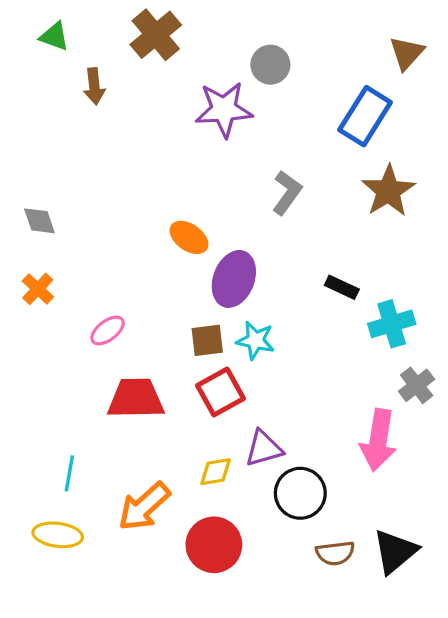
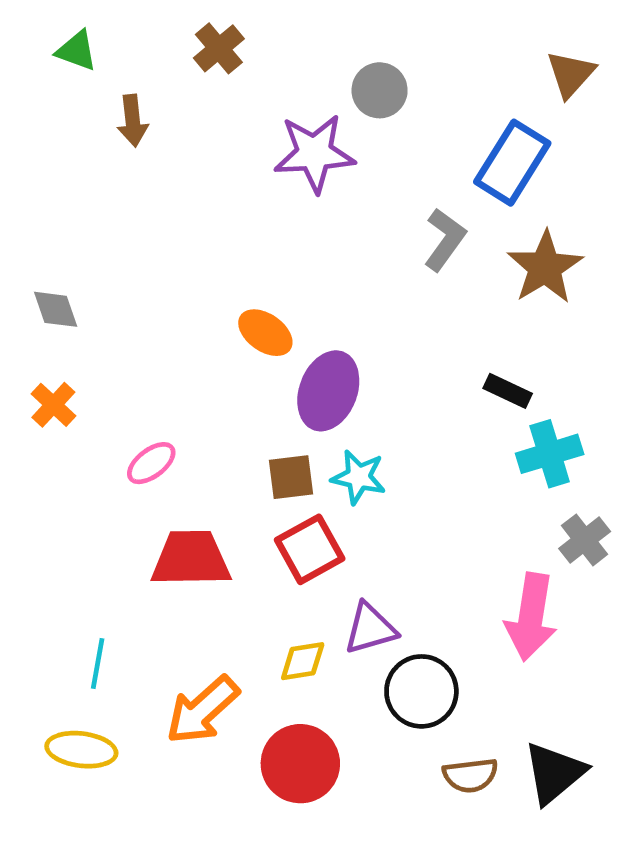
brown cross: (156, 35) -> (219, 48), size x0.7
gray L-shape: (287, 193) -> (445, 239), moved
black rectangle: (342, 287) -> (508, 391), moved

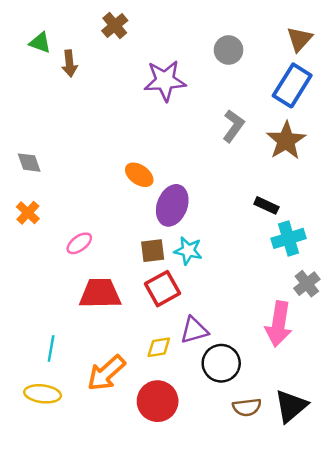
green triangle: (77, 51) -> (40, 43), moved
gray circle: (380, 90) -> (229, 50), moved
blue rectangle: (512, 163) -> (292, 85), moved

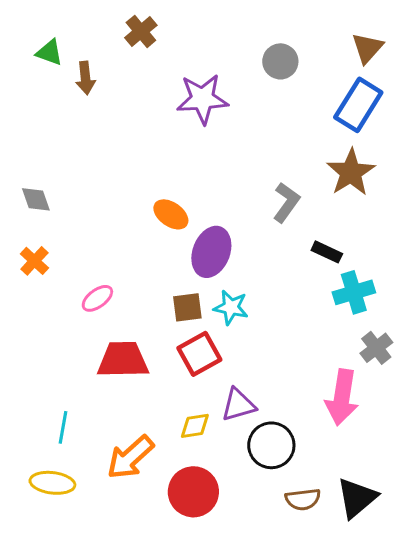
gray L-shape: (233, 126) -> (286, 202), moved

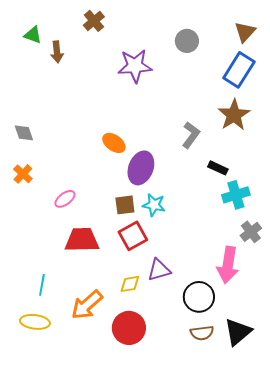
black circle: (271, 445) -> (199, 297), moved

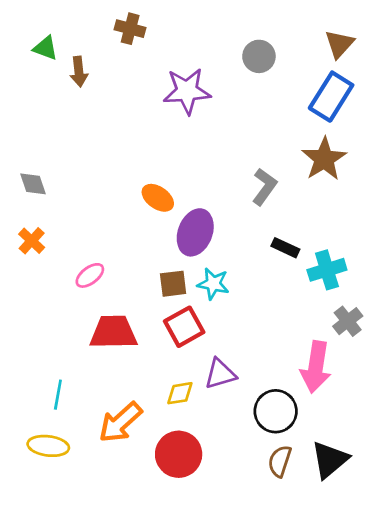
brown cross: (94, 21) -> (130, 29), turned -35
black rectangle: (218, 168) -> (285, 248), moved
brown semicircle: (202, 333) -> (280, 461), turned 115

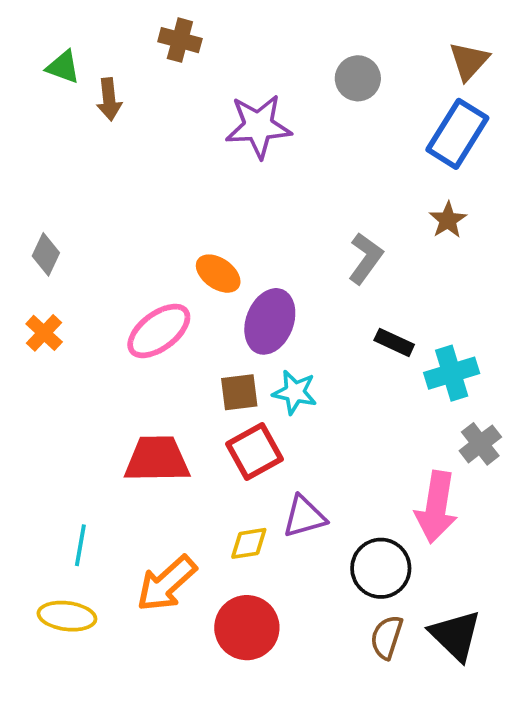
brown star: (324, 159) -> (448, 220), size x0.6
gray diamond: (33, 184) -> (46, 254), turned 44
pink ellipse: (90, 275) -> (159, 331), moved, size x1.6
black triangle: (330, 460) -> (455, 635), turned -36

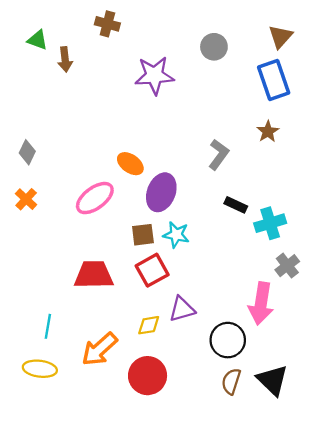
blue rectangle: (457, 134) -> (274, 80), turned -51

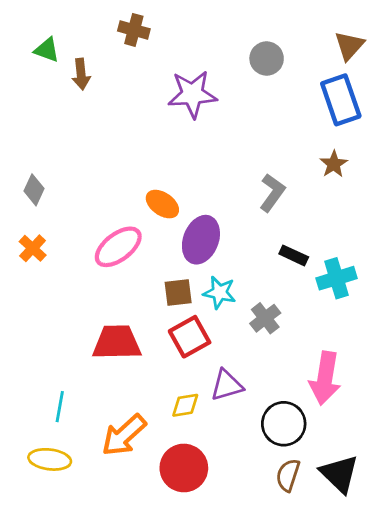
gray cross: (287, 266) -> (265, 318), moved

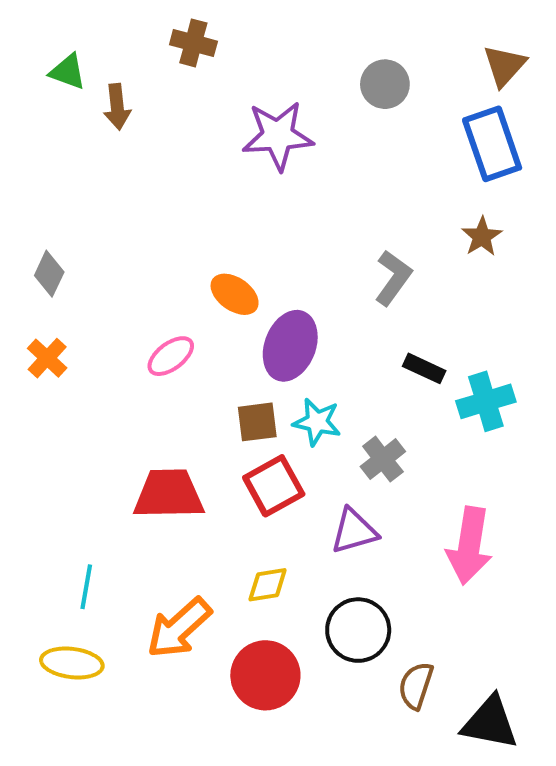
pink ellipse: (118, 247) -> (171, 356), size x0.7
purple triangle: (227, 385) -> (354, 531), moved
black circle: (284, 424) -> (358, 630), moved
black triangle: (339, 474) -> (490, 723), moved, turned -33

